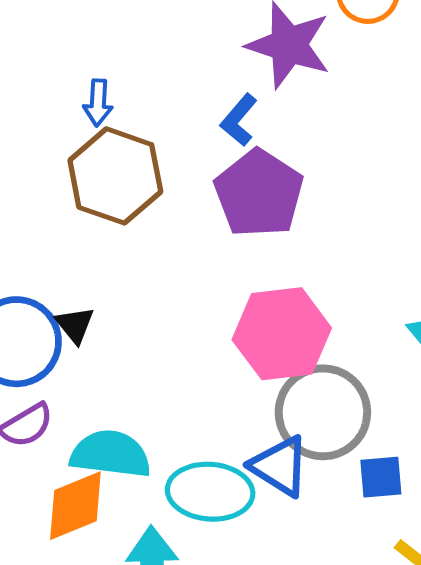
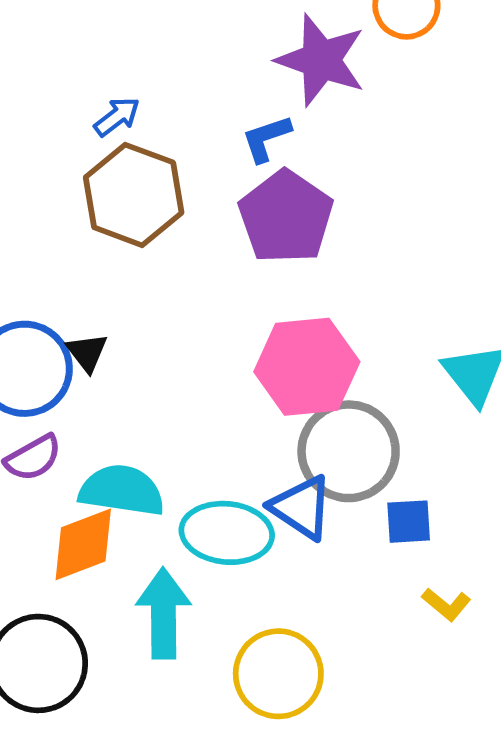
blue arrow: (98, 103) -> (117, 117), turned -132
blue L-shape: (239, 120) -> (266, 138), turned 30

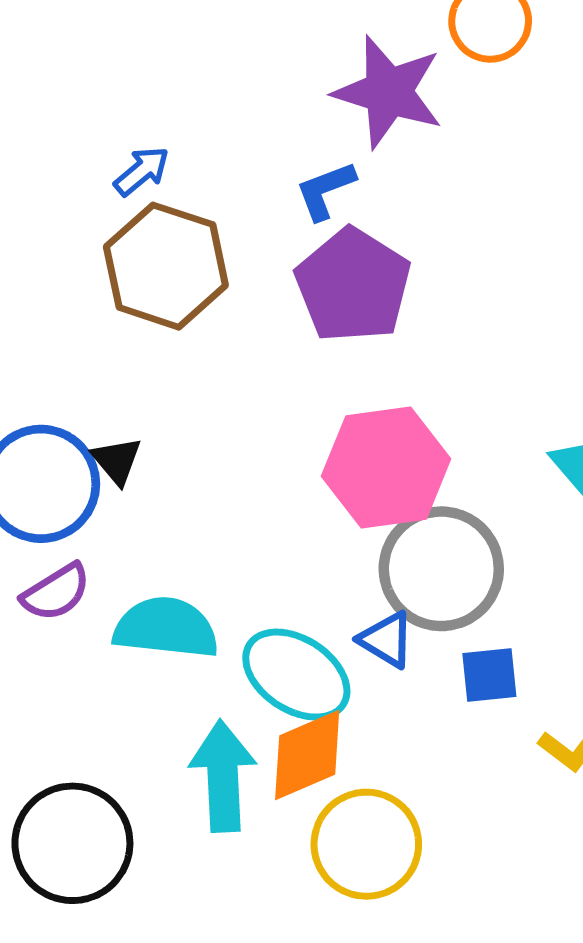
blue triangle: (301, 507) -> (386, 640), size x0.7
blue square: (409, 522) -> (489, 675), moved
cyan ellipse: (227, 533) -> (296, 675), turned 30
orange diamond: (83, 544) -> (307, 755), moved

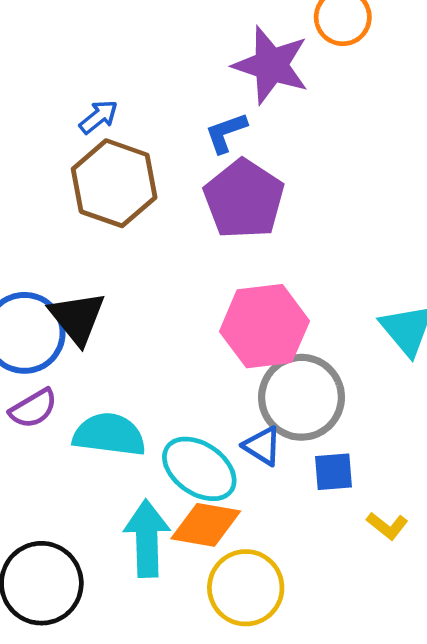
black triangle: (117, 461) -> (77, 318), size x1.6
orange diamond: (307, 755) -> (206, 525), turned 32

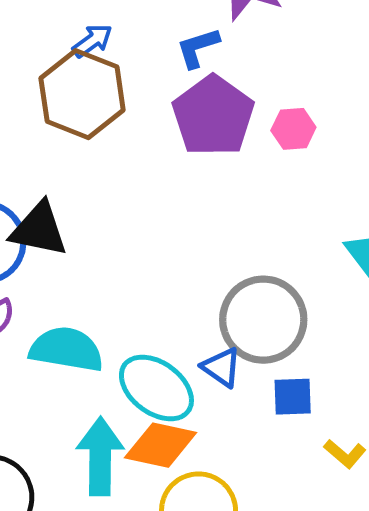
blue arrow: (99, 117) -> (92, 41), moved
black triangle: (77, 318) -> (39, 229), turned -42
pink hexagon: (264, 326) -> (293, 129), moved, size x0.5

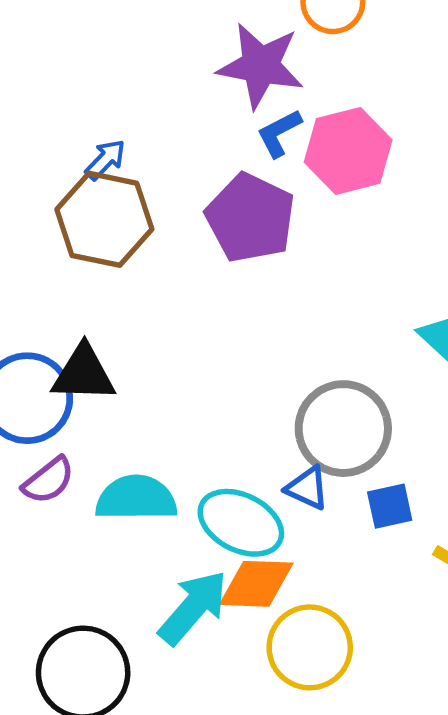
blue L-shape: (198, 48) -> (279, 133), moved
pink hexagon: (293, 129) -> (348, 151), moved, size x1.8
cyan arrow: (100, 456) -> (193, 607), turned 50

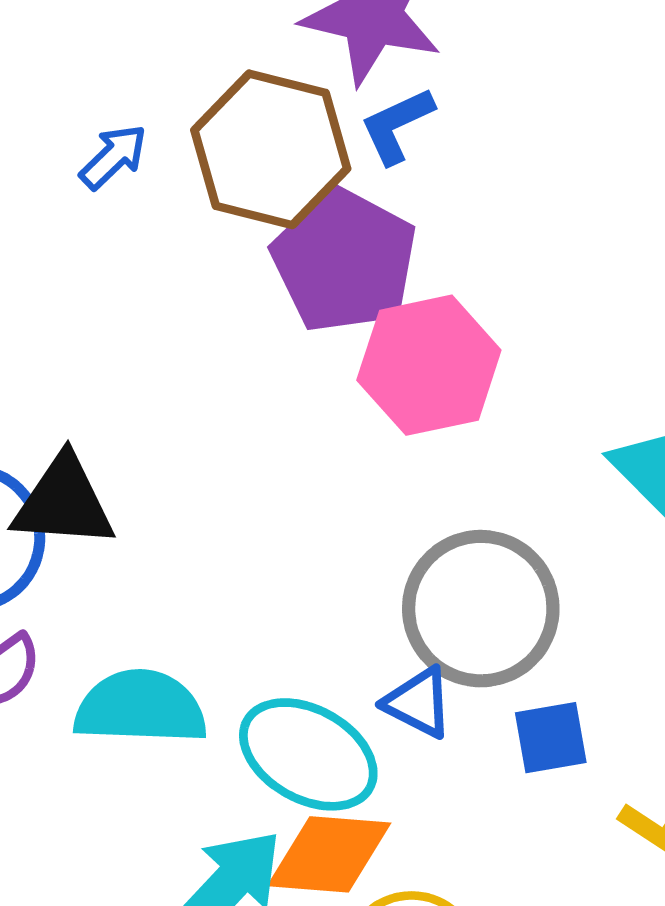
pink hexagon: (348, 151) -> (429, 365), moved
brown hexagon: (104, 219) -> (271, 149), moved

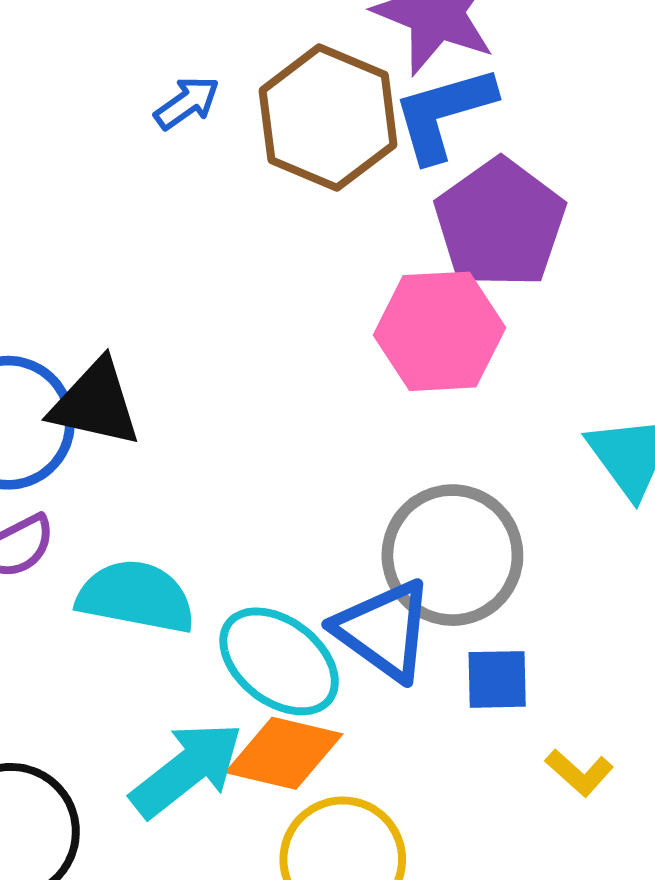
blue L-shape: (397, 125) -> (444, 114), size x1.5
purple pentagon: (344, 261) -> (500, 223), moved
blue triangle: (418, 703) -> (384, 630), size x1.6

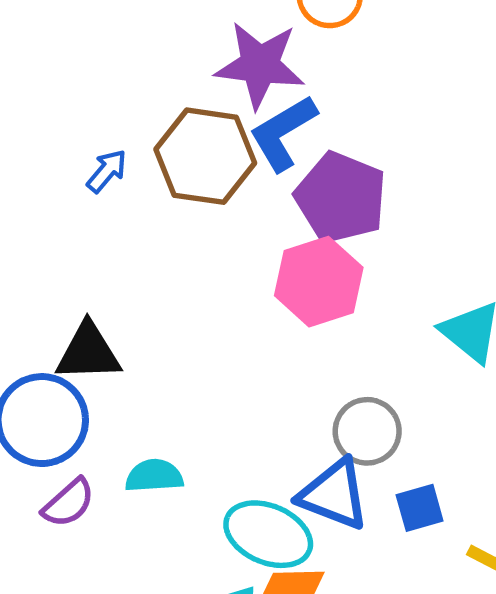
black triangle: (96, 403) -> (88, 352), moved
gray circle: (452, 555) -> (367, 431), size x0.7
cyan semicircle: (136, 597) -> (154, 476), moved, size x0.7

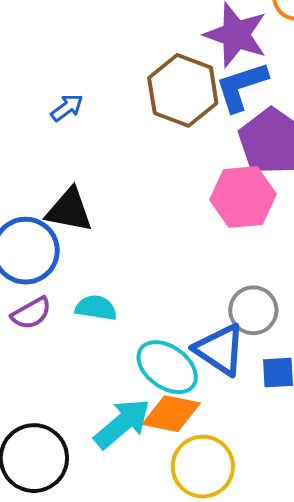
blue arrow: (107, 171) -> (67, 108), moved

